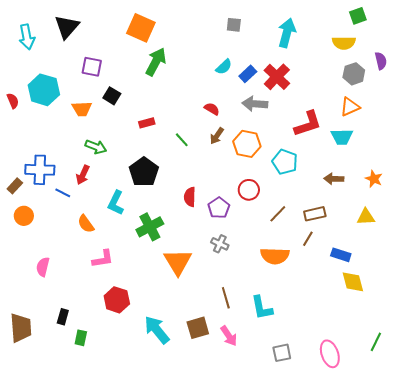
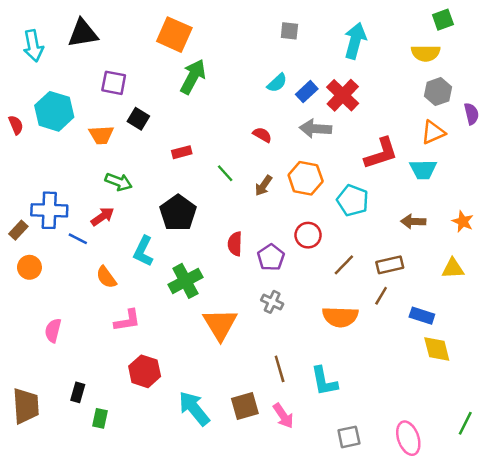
black triangle: (67, 27) -> (83, 33), turned 40
purple semicircle: (381, 61) -> (471, 114), moved
brown arrow: (217, 136) -> (263, 186), moved
red arrow: (83, 175) -> (103, 217), turned -150

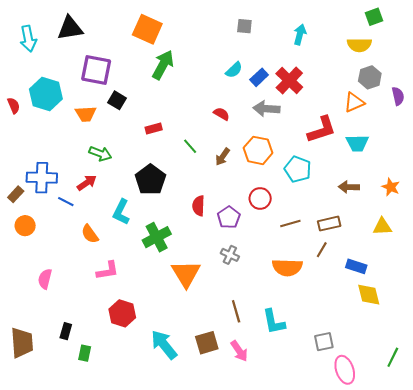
cyan arrow: (355, 41) -> (300, 34), size x0.7
purple square: (114, 83) -> (96, 70), size x1.4
orange triangle: (433, 132) -> (354, 102), moved
brown line: (344, 265) -> (290, 224), turned 30
gray square: (349, 437) -> (324, 342), moved

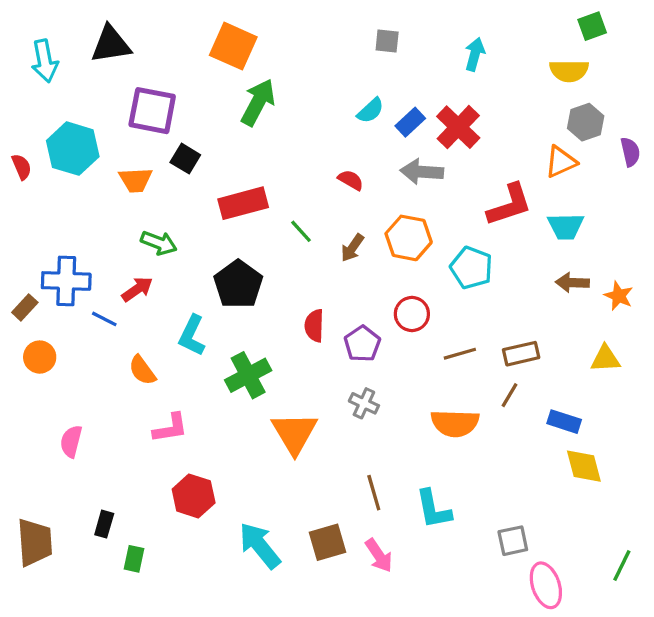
red rectangle: (154, 128) -> (243, 203), size x1.8
brown arrow: (349, 187) -> (572, 283), moved

